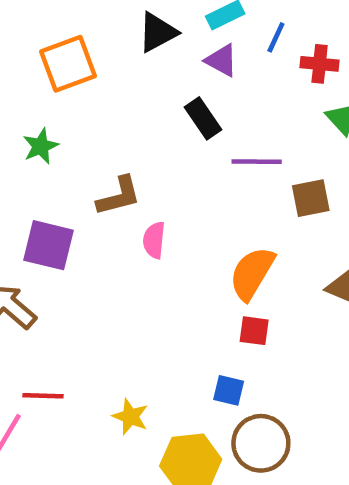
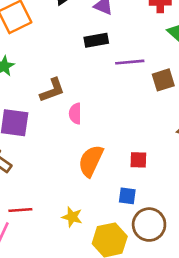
black rectangle: (203, 118) -> (96, 40), turned -60
orange semicircle: (252, 273) -> (91, 161), moved

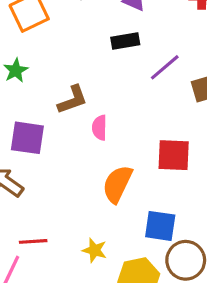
purple line: (130, 62) -> (165, 67), turned -36
red square: (138, 160) -> (174, 155), moved, size x1.6
blue square: (127, 196) -> (160, 226), size x1.5

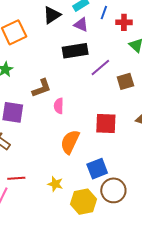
black rectangle: (125, 41) -> (75, 51), size x1.4
blue square: (160, 226) -> (97, 169), turned -30

